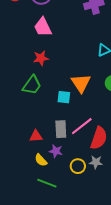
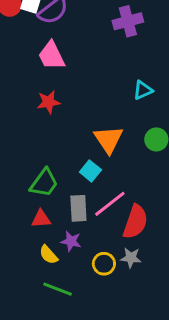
green trapezoid: (32, 85) -> (44, 183), moved
cyan square: (64, 97) -> (90, 171), moved, turned 32

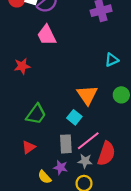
red star: (49, 102) -> (22, 66), moved
green trapezoid: (44, 183) -> (36, 114), moved
red triangle: (41, 219) -> (29, 147), moved, turned -32
gray star: (131, 258) -> (85, 161), moved

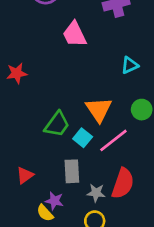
pink trapezoid: (47, 35) -> (75, 34), moved
green trapezoid: (36, 114) -> (57, 124), moved
pink line: (88, 141) -> (113, 140), moved
purple star: (61, 167) -> (54, 201), moved

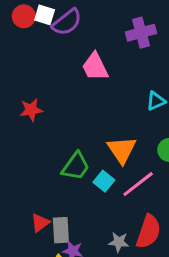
gray rectangle: (72, 171) -> (61, 230), moved

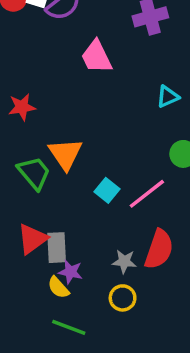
orange triangle: (122, 150) -> (65, 154), moved
green trapezoid: (76, 166) -> (34, 173), moved, turned -76
red triangle: (40, 223) -> (32, 239), size x1.4

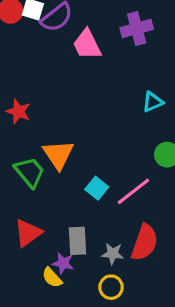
pink trapezoid: (97, 57) -> (87, 44), moved
red star: (22, 107) -> (18, 112), turned 30
gray rectangle: (57, 248) -> (78, 241), moved

